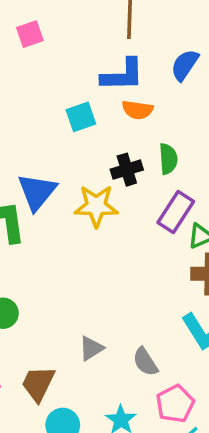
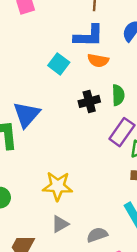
cyan square: (81, 117) -> (59, 64), turned -36
yellow star: (96, 206) -> (58, 186), moved
gray semicircle: (145, 362) -> (97, 235), turned 102

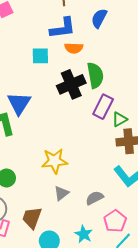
cyan square: (59, 64) -> (40, 56), turned -30
green semicircle: (118, 95) -> (95, 75), size x1.4
black cross: (89, 101) -> (71, 84), size x1.5

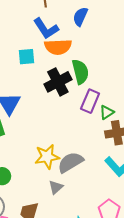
blue L-shape: (63, 28) -> (46, 28), turned 68
orange semicircle: (74, 48) -> (58, 47), size x1.5
gray semicircle: (95, 198) -> (70, 162), moved, size x1.5

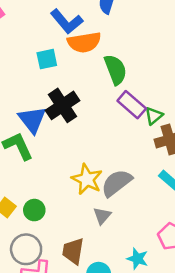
black cross: (58, 82) -> (63, 105), moved
purple rectangle: (90, 101) -> (132, 105), turned -65
yellow star: (47, 157) -> (87, 179), turned -30

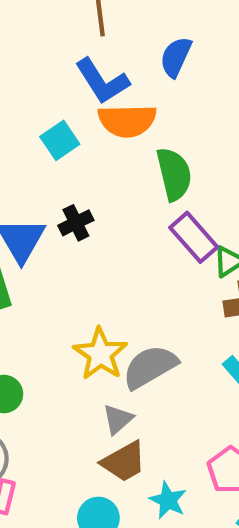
cyan square: (47, 59) -> (60, 140), turned -30
black cross: (63, 105) -> (76, 223), size x0.6
brown trapezoid: (73, 251) -> (124, 462), moved, turned -136

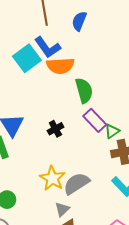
blue semicircle: (176, 57) -> (79, 21), moved
cyan square: (60, 140) -> (27, 58), moved, size x1.5
black cross: (76, 223) -> (55, 129), moved

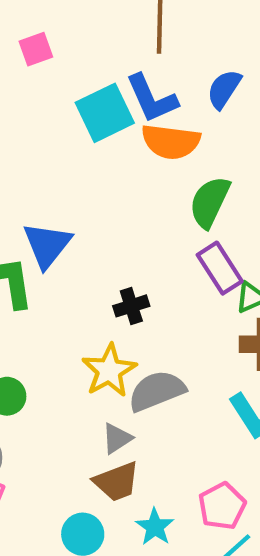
blue semicircle: (79, 21) -> (224, 89), moved
green semicircle: (84, 90) -> (210, 202), turned -150
black cross: (55, 129) -> (131, 306), moved

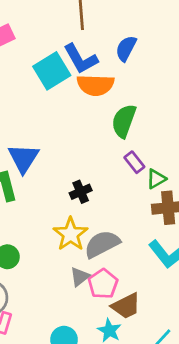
purple rectangle: (220, 268) -> (134, 162), size x0.7
brown trapezoid: (117, 482) -> (126, 306), moved
pink pentagon: (222, 506) -> (103, 284), moved

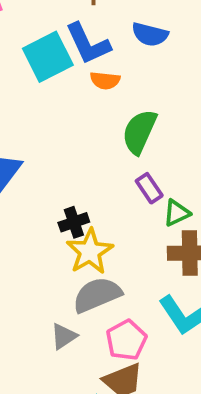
blue semicircle: (126, 48) -> (150, 34), turned -108
orange semicircle: (95, 85) -> (105, 80), size x0.6
yellow star: (71, 234) -> (90, 252), moved
pink pentagon: (103, 284) -> (126, 340), moved

